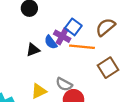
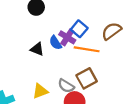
black triangle: (33, 50) -> (37, 49), turned 40
brown square: (108, 68) -> (87, 78), moved

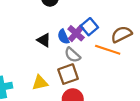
orange line: (87, 49) -> (108, 50), moved
brown square: (87, 78) -> (68, 74), moved
gray semicircle: (66, 86) -> (72, 55), moved

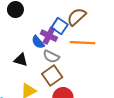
brown semicircle: (121, 34) -> (77, 17), moved
black triangle: (44, 40) -> (21, 60), moved

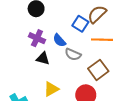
purple cross: (49, 36) -> (37, 38), moved
brown square: (52, 75) -> (98, 70), moved

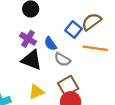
black triangle: (43, 58) -> (32, 60), size x1.5
brown square: (98, 70) -> (68, 86), moved

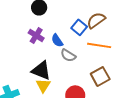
black triangle: (32, 60) -> (41, 70), moved
brown square: (68, 86) -> (100, 76), moved
yellow triangle: (36, 92) -> (43, 85), turned -35

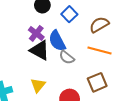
blue square: (79, 27) -> (69, 14), moved
blue semicircle: (57, 40) -> (57, 41), size x1.5
black triangle: (41, 70) -> (40, 50), moved

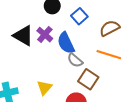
black triangle: (40, 50) -> (23, 36), moved
brown square: (97, 82) -> (88, 79), moved, turned -36

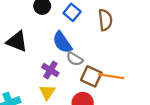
brown semicircle: (110, 28) -> (105, 20), turned 120
purple cross: (45, 35) -> (50, 70), moved
orange line: (109, 55) -> (111, 76), moved

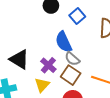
black triangle: (17, 42) -> (19, 59), moved
brown square: (91, 76) -> (71, 75), moved

